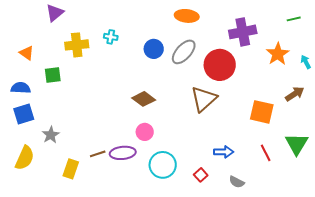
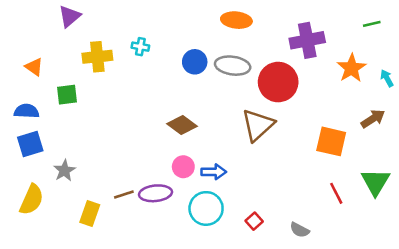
gray ellipse: (184, 52) -> (233, 66), turned 56
blue arrow: (224, 152) -> (214, 172), moved

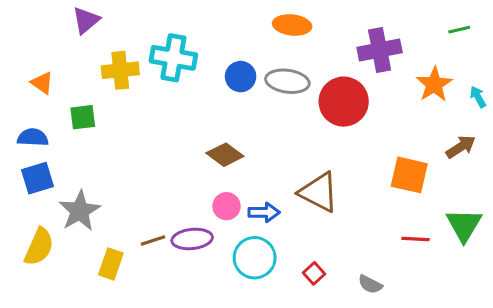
cyan cross: (140, 47) -> (173, 58), size x2.0
brown triangle: (258, 125) -> (319, 192), moved, turned -51
gray star: (64, 171) -> (80, 211), size x1.5
red line: (336, 193) -> (415, 239), turned -60

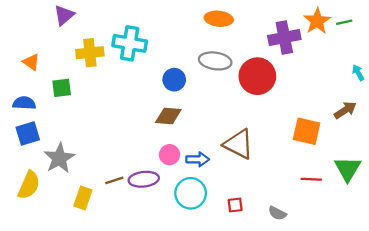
blue circle: (241, 77) -> (174, 80), moved
orange star: (434, 84) -> (317, 21), moved
brown diamond: (225, 155) -> (168, 116), turned -32
red square: (314, 273) -> (235, 205), turned 35

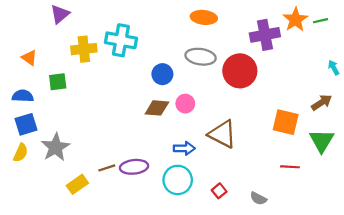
pink circle: (169, 155) -> (185, 104), moved
green triangle: (348, 169) -> (322, 141), moved
yellow semicircle: (29, 185) -> (21, 153), moved, size x0.7
yellow rectangle: (83, 198) -> (77, 184), turned 36
red square: (235, 205) -> (219, 191), turned -32

